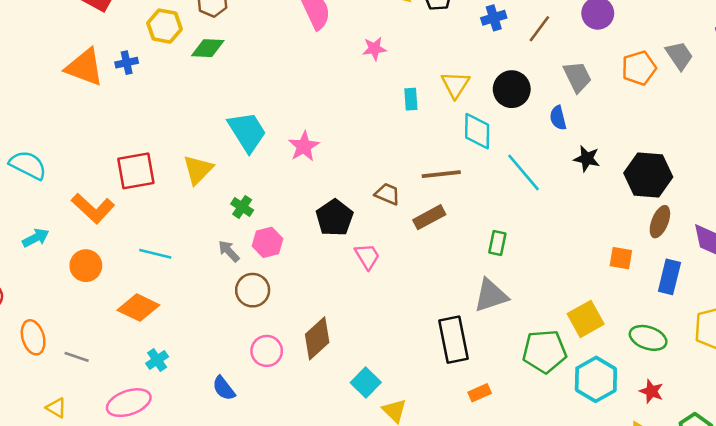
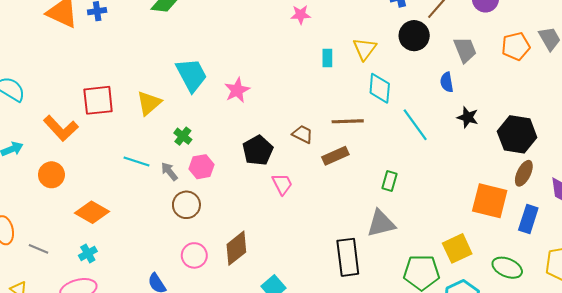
black circle: (512, 89) -> (414, 36), moved
cyan line: (155, 254) -> (137, 161), moved
orange square: (621, 258) -> (490, 201), size x1.8
cyan cross: (157, 360) -> (88, 253), moved

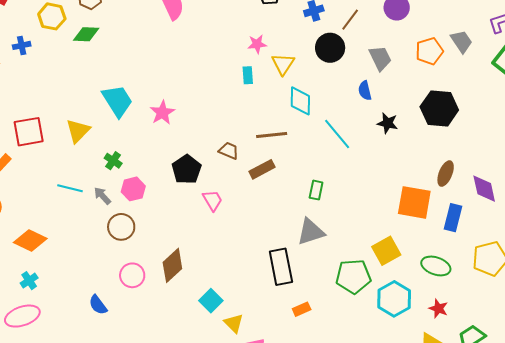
pink star: (301, 15) -> (257, 44), moved
black hexagon: (517, 134) -> (439, 108), moved

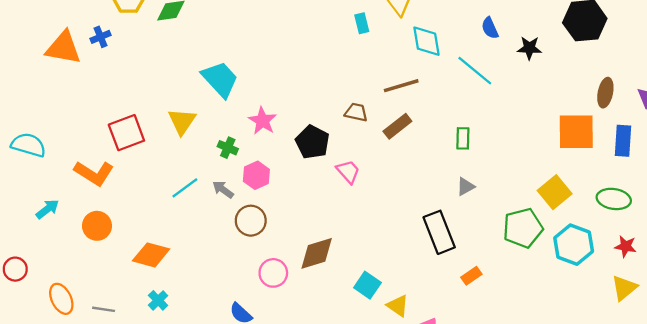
blue semicircle: (365, 91) -> (490, 28), moved
pink star: (162, 113) -> (262, 121), moved
cyan line: (70, 188) -> (185, 188), turned -40
gray triangle: (311, 232) -> (466, 186), size x0.6
brown diamond: (172, 265) -> (317, 253), turned 36

